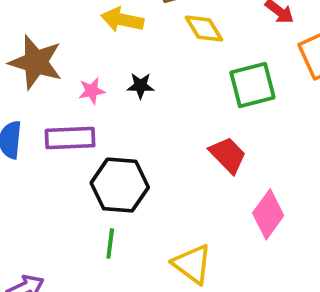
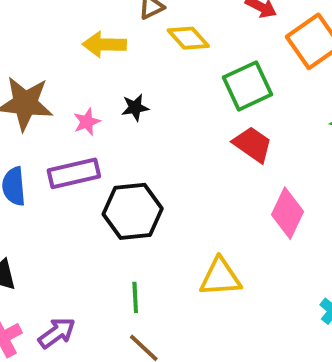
red trapezoid: (228, 155) -> (253, 144), moved
green line: (110, 244) -> (135, 297), moved
yellow triangle: (192, 264) -> (220, 277), turned -30

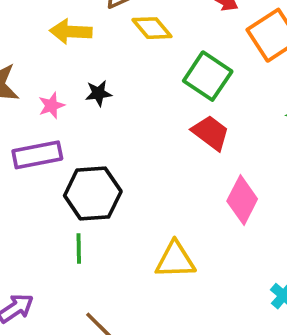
green square: (248, 86) -> (208, 76), turned -33
green line: (135, 297) -> (79, 249), moved

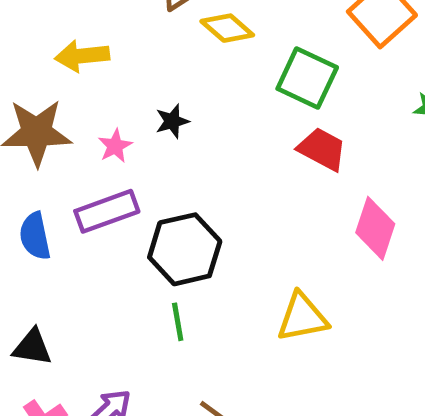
yellow arrow: (71, 31) -> (82, 56), moved

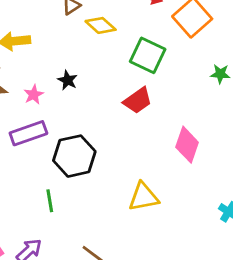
black star: (172, 121) -> (68, 80), turned -30
red trapezoid: (322, 149) -> (138, 101), moved, turned 116
green line: (178, 322) -> (50, 201), moved

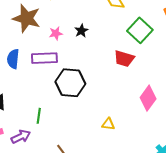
red trapezoid: (138, 101) -> (124, 59), turned 35
yellow triangle: (143, 197) -> (108, 124), size x0.6
green line: (50, 201) -> (39, 116), moved

